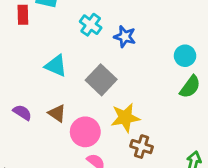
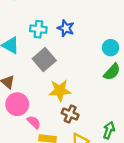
cyan cross: (91, 25) -> (38, 29), moved, turned -35
pink circle: (85, 132) -> (17, 104), moved

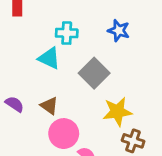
cyan cross: (38, 29) -> (67, 33), moved

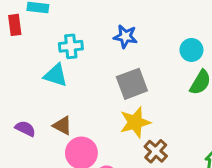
gray square: (94, 73) -> (132, 84), moved, turned 32
brown cross: (133, 141) -> (156, 151), turned 30

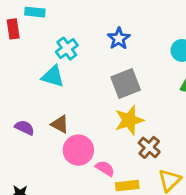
blue star: (125, 36) -> (119, 38), turned 30
cyan cross: (71, 46) -> (67, 49), turned -30

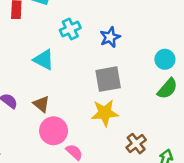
cyan cross: (67, 49) -> (70, 29), moved
brown cross: (149, 147) -> (136, 144), moved

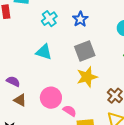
cyan triangle: (44, 60) -> (44, 52), moved
brown triangle: (41, 104) -> (20, 100), moved

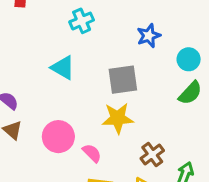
blue star: (80, 19) -> (149, 36), moved
pink semicircle: (70, 111) -> (92, 153), moved

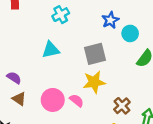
cyan circle: (189, 59) -> (130, 33), moved
cyan triangle: (63, 68) -> (51, 50), turned -36
pink semicircle: (92, 153) -> (77, 100), moved

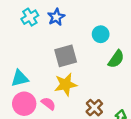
blue star: (110, 20) -> (56, 17), moved
cyan triangle: (51, 50) -> (20, 78), moved

